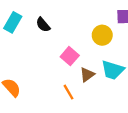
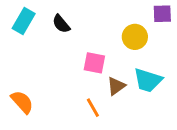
pink square: (70, 56) -> (94, 63), turned -30

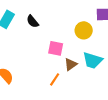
orange line: (93, 108) -> (55, 79), turned 64

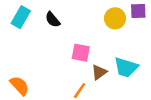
yellow circle: (84, 30) -> (115, 18), moved

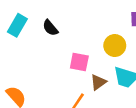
yellow circle: (115, 18) -> (115, 46), moved

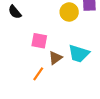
yellow circle: (115, 46) -> (69, 12), moved

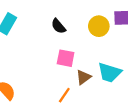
black semicircle: (15, 12) -> (58, 26), moved

